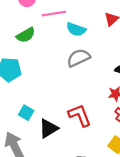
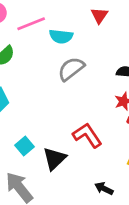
cyan square: (26, 113) -> (24, 146), turned 32

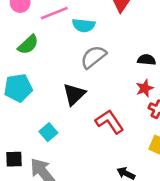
black triangle: (54, 159) -> (74, 94), moved

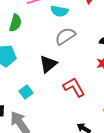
green semicircle: (28, 45) -> (15, 23), turned -36

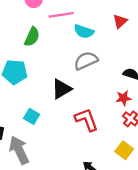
cyan square: (26, 92) -> (32, 116), turned -32

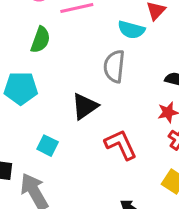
cyan semicircle: (84, 31) -> (131, 30), moved
gray semicircle: (86, 61) -> (114, 66), turned -55

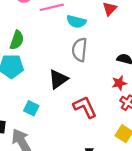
cyan semicircle: (131, 30) -> (76, 22), moved
green semicircle: (40, 40) -> (17, 40), moved

